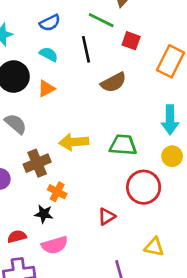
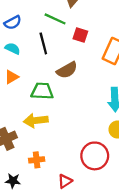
green trapezoid: (123, 145) -> (42, 91), moved
orange cross: (57, 192) -> (37, 160), moved, turned -32

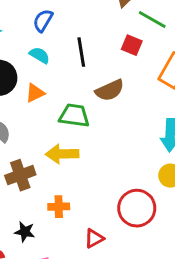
green line: (55, 19) -> (152, 20), moved
blue semicircle: (13, 23) -> (43, 20), turned 144

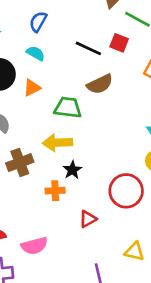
black line: (81, 52) -> (88, 48), moved, turned -55
black star: (25, 232) -> (72, 170), moved, turned 30

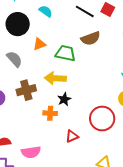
orange triangle: (32, 88) -> (40, 44), moved

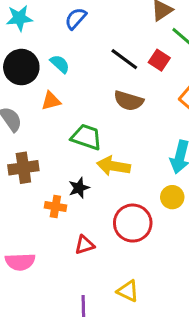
cyan semicircle: (46, 11) -> (60, 64), moved
brown semicircle: (91, 38) -> (129, 101), turned 30
green trapezoid: (65, 53) -> (86, 137), moved
yellow arrow: (55, 78) -> (113, 166), moved

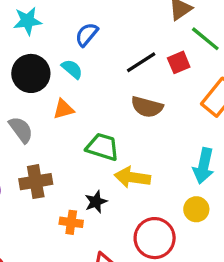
blue semicircle: (76, 18) -> (87, 34), moved
black line: (124, 59) -> (141, 62), turned -68
red square: (159, 60) -> (179, 62), turned 35

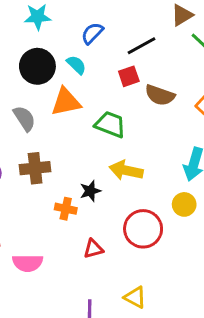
black line: (141, 62) -> (141, 46), moved
red square: (179, 62) -> (129, 76), moved
brown semicircle: (147, 107) -> (160, 95), moved
orange triangle: (64, 109) -> (66, 102), size x1.5
green trapezoid: (102, 147) -> (110, 124), moved

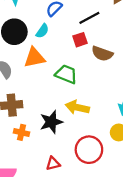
cyan semicircle: (76, 65) -> (42, 31), turned 80
black star: (90, 191) -> (51, 122), size x1.5
orange cross: (66, 209) -> (22, 132), moved

